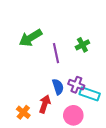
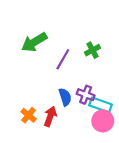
purple line: (56, 53) -> (63, 59), turned 42
orange cross: (23, 112) -> (29, 115), moved
pink circle: (73, 115) -> (103, 121), moved

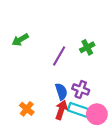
green arrow: (34, 42) -> (20, 40), moved, size x0.7
cyan rectangle: (100, 105) -> (79, 110), moved
red arrow: (50, 116) -> (61, 110), moved

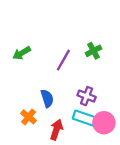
green arrow: (20, 40) -> (22, 53), moved
blue semicircle: (61, 92) -> (47, 98), moved
red arrow: (61, 110) -> (56, 130), moved

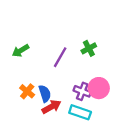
orange cross: (29, 117) -> (27, 91), moved
pink circle: (104, 123) -> (99, 88), moved
red arrow: (56, 130) -> (51, 107), moved, turned 42

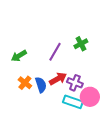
green arrow: (21, 51) -> (19, 56), moved
pink circle: (99, 88) -> (90, 97), moved
red arrow: (51, 107) -> (58, 79), moved

